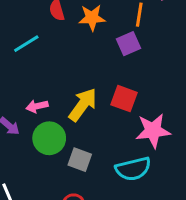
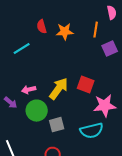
purple square: (129, 44) -> (110, 49), moved
gray square: (80, 160) -> (57, 125), turned -35

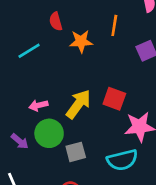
orange line: (96, 30) -> (114, 25), moved
orange star: (65, 32) -> (81, 41), moved
purple arrow: (11, 103) -> (20, 141), moved

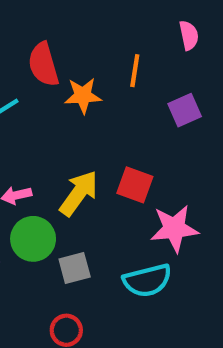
red semicircle: (56, 21) -> (43, 64), size x1.5

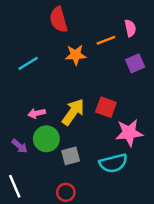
pink semicircle: (189, 35) -> (130, 28), moved
red semicircle: (43, 64) -> (59, 20), moved
orange line: (135, 71) -> (106, 40), turned 60

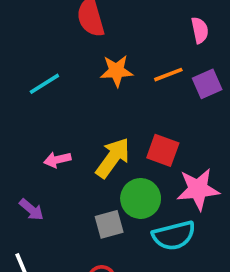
orange line: (106, 40) -> (168, 75), moved
green circle: (46, 139) -> (141, 198), moved

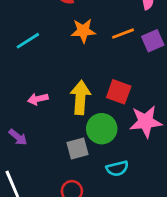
yellow arrow: (113, 158) -> (80, 97), turned -32
cyan semicircle: (174, 235) -> (117, 168), moved, size x0.7

